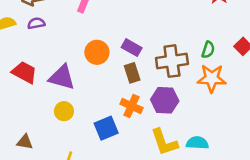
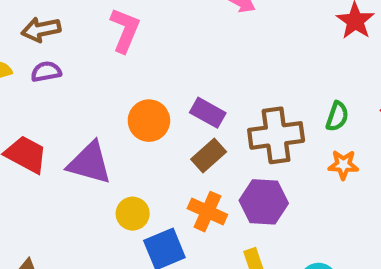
brown rectangle: (132, 73) -> (209, 156), turned 66
orange star: (212, 78) -> (343, 165), size x0.6
yellow circle: (64, 111) -> (133, 214), moved

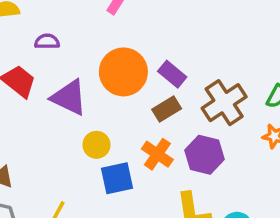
purple semicircle: (46, 72) -> (47, 41), moved
orange circle: (149, 121) -> (123, 72), size x1.4
brown cross: (276, 135) -> (224, 103), turned -36

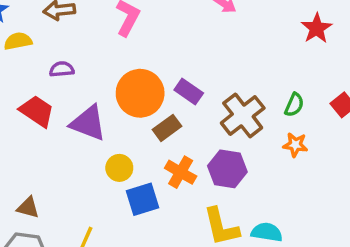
brown rectangle: (167, 109) -> (167, 128), moved

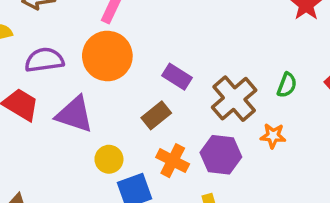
purple semicircle: (62, 69) -> (44, 60), size x1.5
orange circle: (140, 93) -> (107, 56), moved
orange star: (295, 145) -> (273, 136), moved

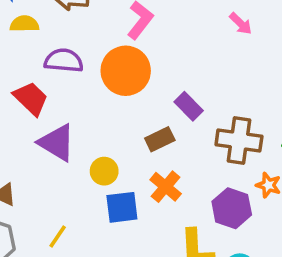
brown cross: (234, 99) -> (239, 140), turned 36
purple triangle: (75, 114) -> (57, 143), moved
purple hexagon: (221, 155) -> (232, 208), moved

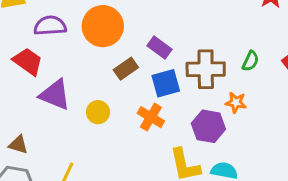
brown rectangle: (160, 139) -> (126, 69), moved
blue square: (122, 207) -> (166, 83), moved

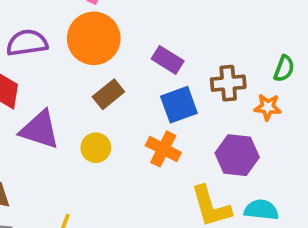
brown rectangle: (126, 69) -> (108, 94), moved
brown cross: (206, 69) -> (228, 83), size x0.7
orange star: (236, 102) -> (268, 107), moved

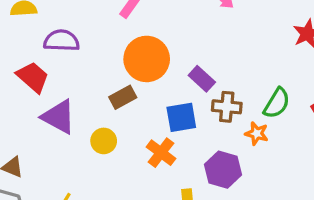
orange circle: (94, 38) -> (147, 59), moved
purple rectangle: (168, 60) -> (202, 79), moved
green semicircle: (284, 68) -> (277, 103), size x1.4

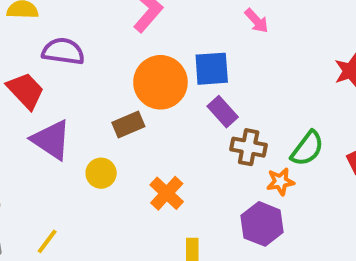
blue square: (181, 117) -> (212, 69), moved
orange star: (257, 133) -> (280, 182), turned -30
purple hexagon: (223, 170) -> (262, 224), moved

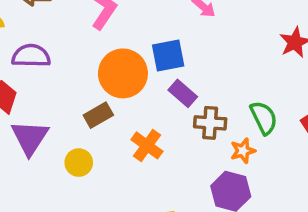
purple triangle: (51, 140) -> (30, 138), turned 36
green semicircle: (307, 148) -> (264, 118), turned -56
orange cross: (167, 193) -> (147, 145), moved

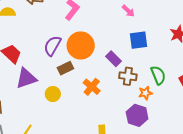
blue square: (168, 55) -> (138, 40), moved
purple semicircle: (31, 56) -> (53, 46), moved, turned -65
purple triangle: (30, 138) -> (26, 78), turned 35

